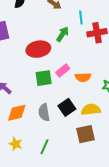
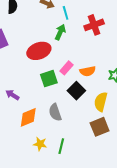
cyan line: (81, 17) -> (66, 13), moved
black square: (67, 107) -> (76, 91), moved
yellow semicircle: (91, 110) -> (101, 102), turned -60
yellow star: (16, 144) -> (40, 144), moved

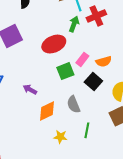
red cross: (94, 25) -> (96, 16), moved
green line: (61, 146) -> (87, 130), moved

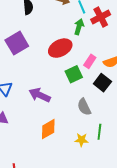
purple arrow: (30, 89) -> (40, 95), size x1.5
orange diamond: (47, 111) -> (48, 129), moved
yellow star: (60, 137) -> (81, 140), moved

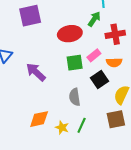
red cross: (101, 17) -> (115, 34), moved
orange diamond: (48, 129) -> (39, 119), moved

